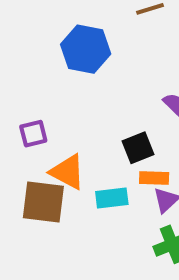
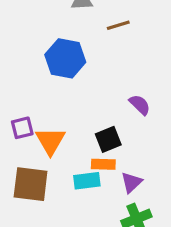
orange triangle: (68, 172) -> (50, 141), moved, turned 32
orange rectangle: (154, 178) -> (103, 164), moved

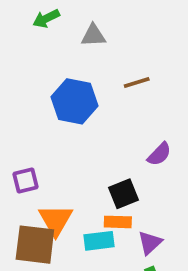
brown line: (118, 25) -> (137, 83), moved
purple semicircle: (140, 105) -> (159, 154), turned 90
orange triangle: (50, 141) -> (56, 220), moved

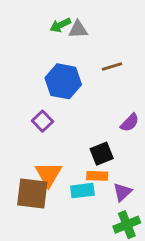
green arrow: (46, 18) -> (60, 25), moved
purple square: (26, 181) -> (43, 121), moved, turned -30

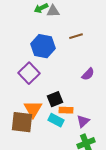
purple square: (43, 121) -> (29, 73), size x1.5
black square: (102, 154) -> (55, 99), moved
cyan rectangle: (82, 191) -> (56, 120), turned 35

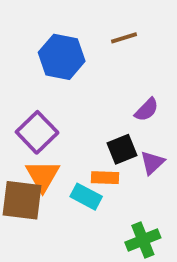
purple square: (29, 73) -> (37, 132), moved
black square: (55, 99) -> (122, 149), moved
purple triangle: (83, 121) -> (152, 163), moved

